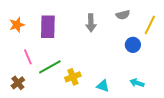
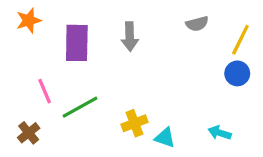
gray arrow: (91, 23) -> (130, 37), moved
orange star: (17, 25) -> (29, 20), moved
blue circle: (133, 45) -> (237, 73), moved
yellow cross: (73, 77) -> (135, 123), moved

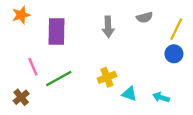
gray arrow: (130, 37) -> (108, 27), moved
yellow cross: (135, 123) -> (107, 77), moved
cyan triangle: (165, 138) -> (129, 94), moved

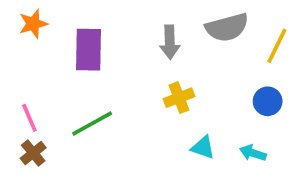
gray semicircle: (145, 17) -> (227, 27), size x1.6
blue circle: (174, 54) -> (268, 101), moved
pink line: (33, 67) -> (29, 118), moved
yellow cross: (107, 77) -> (179, 98), moved

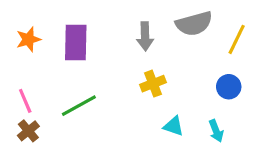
orange star: (33, 24) -> (28, 39), moved
cyan arrow: (253, 153) -> (216, 131), turned -130

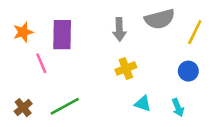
pink line: (25, 101) -> (41, 63), moved
green line: (79, 106) -> (65, 106), moved

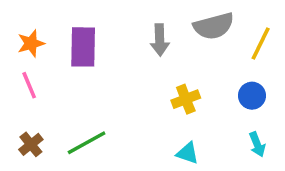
pink line: (41, 63) -> (29, 85), moved
yellow cross: (126, 68) -> (186, 99), moved
cyan triangle: (143, 104) -> (188, 153), moved
cyan arrow: (178, 108) -> (257, 144), moved

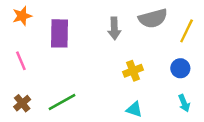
orange star: (31, 43) -> (22, 16), moved

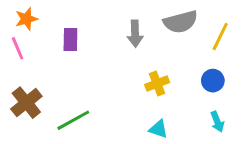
purple rectangle: (60, 33) -> (70, 39), size x0.7
pink line: (21, 61) -> (18, 48), moved
brown cross: (22, 103) -> (26, 103), moved, size x1.5

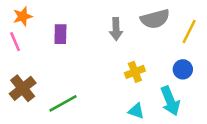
cyan arrow: (217, 122) -> (170, 101), moved, size x1.6

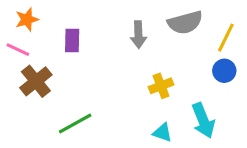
pink line: (15, 42) -> (18, 50), turned -42
blue circle: (183, 69) -> (224, 71), moved
brown cross: (23, 88) -> (36, 81), moved

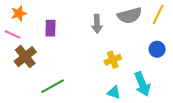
yellow line: (226, 38) -> (158, 14), moved

